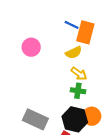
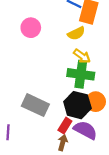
green cross: (78, 91) -> (81, 74), size x1.6

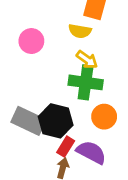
pink circle: (31, 28) -> (31, 41), moved
yellow semicircle: (76, 33) -> (80, 31), turned 36
black hexagon: (77, 105) -> (56, 121), moved

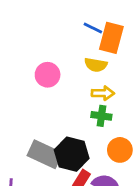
yellow arrow: (87, 60) -> (103, 93), turned -35
green cross: (86, 82) -> (101, 116), size x0.6

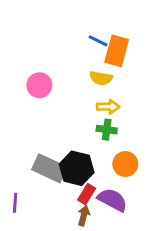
pink circle: (48, 75) -> (39, 85), moved

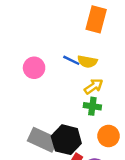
blue line: (98, 41) -> (71, 60), moved
orange rectangle: (117, 51) -> (96, 19), moved
yellow arrow: (108, 107) -> (94, 86), turned -36

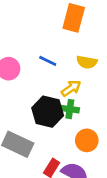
yellow semicircle: (87, 62) -> (87, 62), moved
black hexagon: (66, 140) -> (48, 112), moved

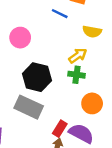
blue line: (48, 61) -> (60, 14), moved
black hexagon: (48, 112) -> (37, 77), moved

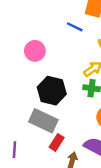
red rectangle: (60, 129) -> (57, 142), moved

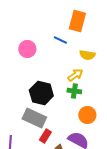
pink circle: (35, 51) -> (27, 49), moved

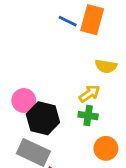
blue line: (60, 40) -> (68, 21), moved
pink circle: (27, 49) -> (24, 100), moved

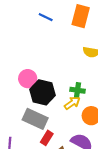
blue line: (68, 21) -> (46, 17), moved
yellow arrow: (89, 94) -> (72, 103), moved

